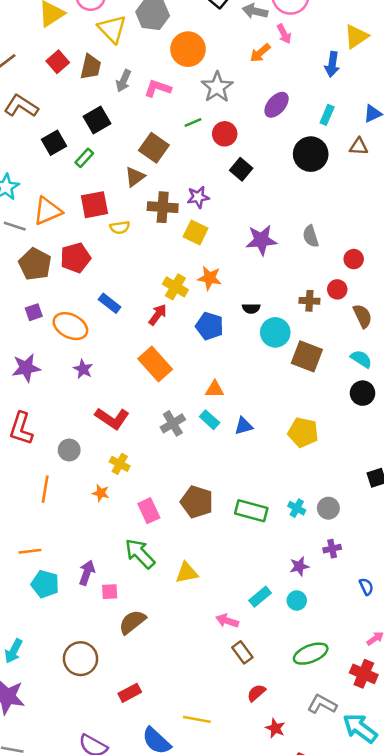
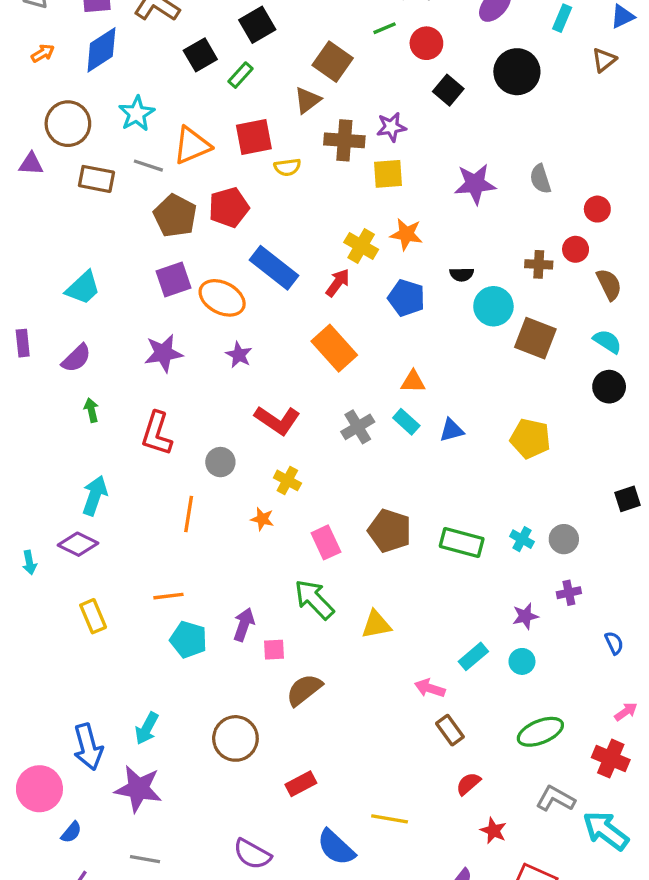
brown triangle: (359, 146) -> (604, 60), turned -42
black circle: (311, 154) -> (517, 72), moved
yellow square: (196, 232) -> (388, 174), turned -30
blue rectangle: (110, 303) -> (274, 268), size x1.6
purple square: (34, 312) -> (173, 279), size x1.5

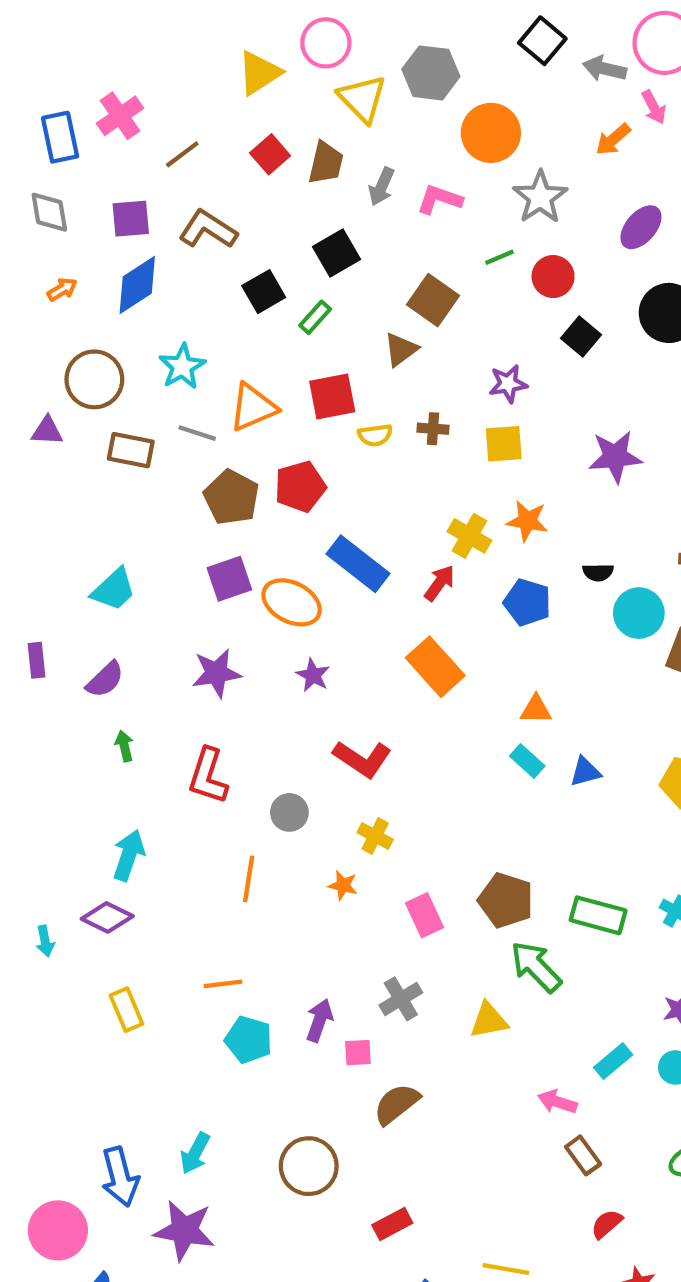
brown cross: (344, 140) -> (433, 429), moved, size x0.6
gray cross: (358, 427) -> (401, 999), moved
green arrow: (314, 599) -> (536, 967), moved

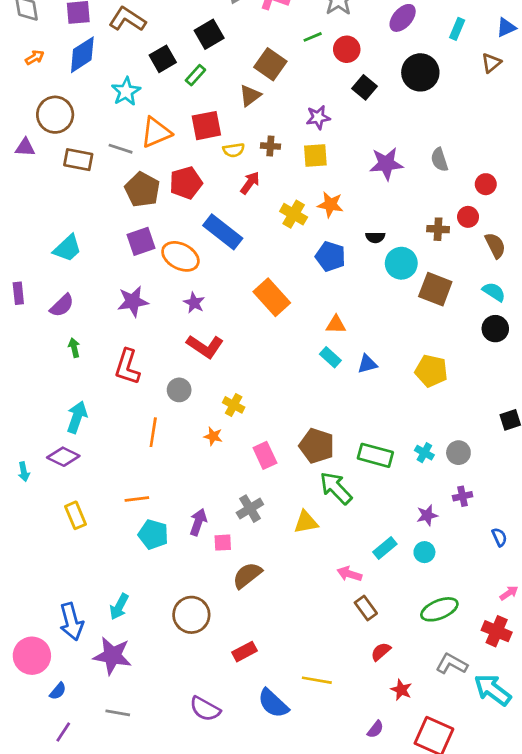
cyan star: (182, 367) -> (126, 91), moved
red arrow: (439, 583) -> (250, 183), moved
red L-shape: (362, 759) -> (205, 346), moved

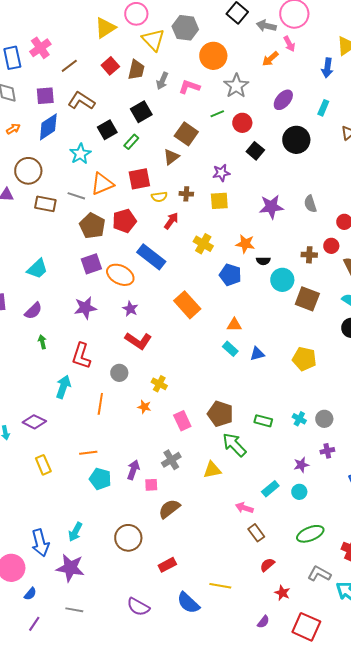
orange star: (330, 205) -> (245, 244), moved
cyan arrow: (77, 417) -> (63, 387), moved
green rectangle: (375, 455) -> (263, 421), size x0.7

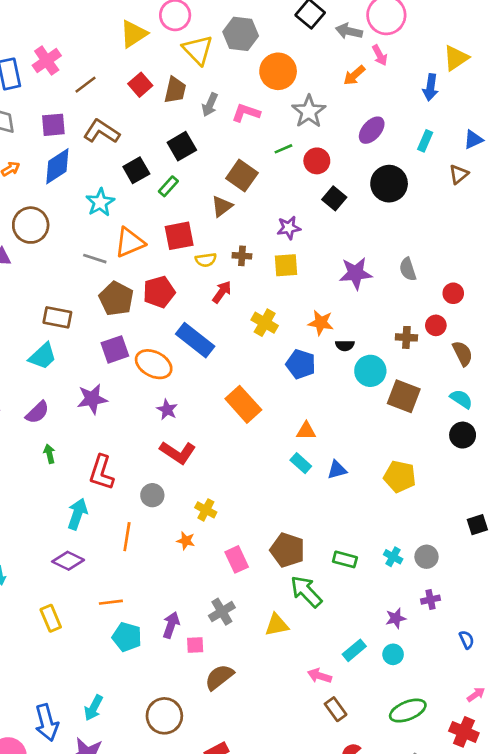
brown rectangle: (45, 204) -> (57, 317), moved
purple star: (85, 308) -> (92, 399), moved
purple diamond: (34, 422) -> (68, 561), moved

